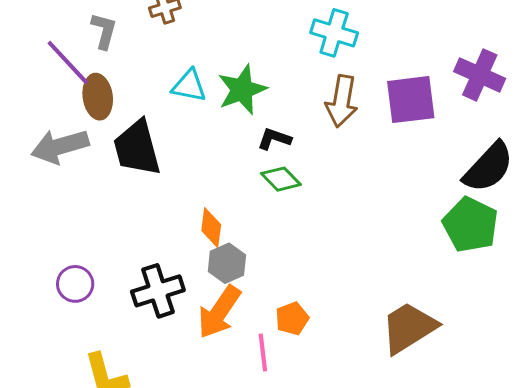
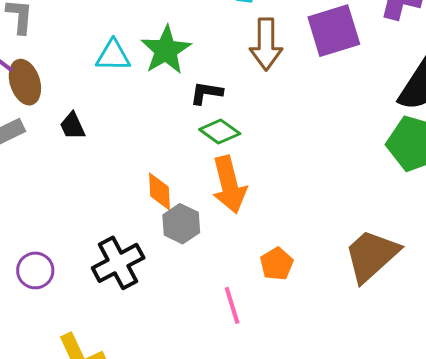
black trapezoid: (137, 148) -> (73, 126), size x0.5
orange arrow: (219, 312) -> (229, 185), moved, turned -38
orange pentagon: (292, 319) -> (277, 264), moved

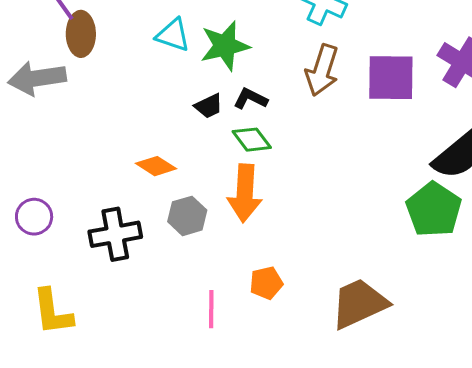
black trapezoid: (73, 126) -> (209, 106), moved, turned -108
orange diamond: (159, 191) -> (156, 166), moved, turned -72

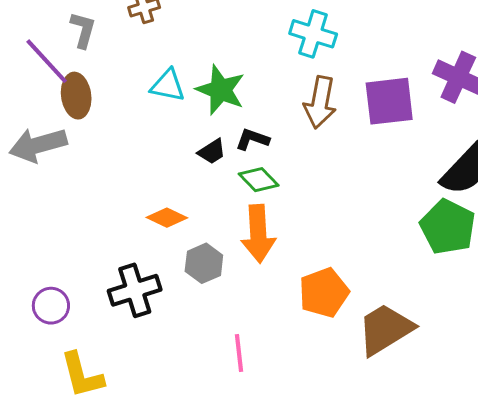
green star: (225, 46) -> (221, 90), turned -30
purple circle: (34, 217) -> (51, 306), moved
orange pentagon: (266, 283) -> (324, 293), moved, size x1.5

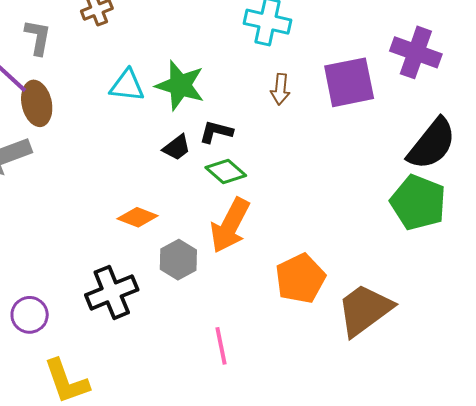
brown arrow: (320, 102) -> (280, 89), size x0.6
orange arrow: (258, 234) -> (230, 225), turned 36

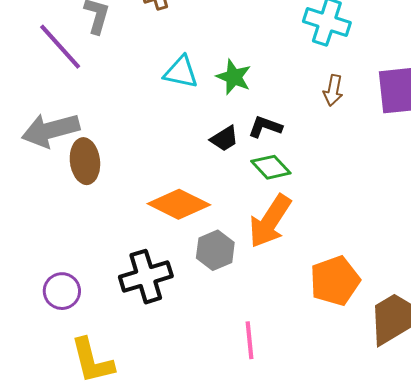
green star: (180, 85) -> (234, 77), size x0.7
brown ellipse: (37, 103) -> (85, 161), moved
orange diamond: (138, 217) -> (179, 204), size x1.5

